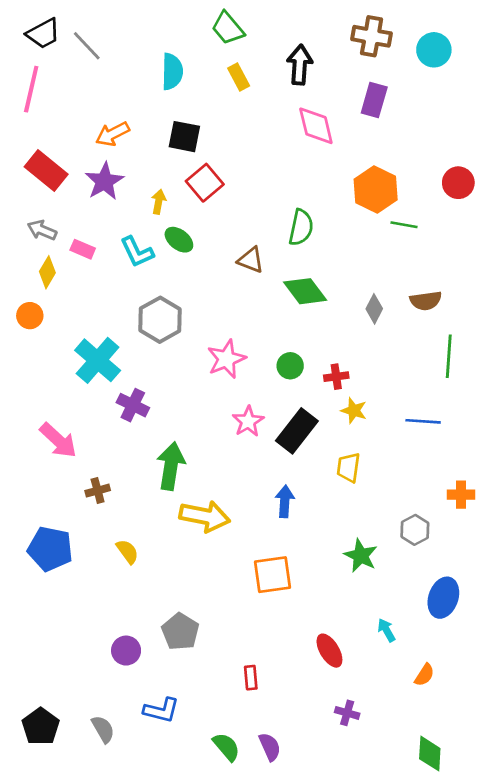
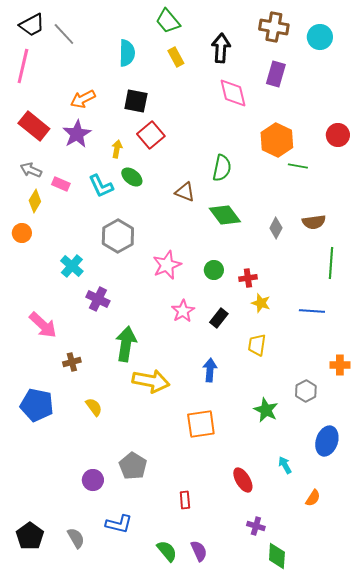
cyan cross: (98, 360) -> (72, 266), size x0.7
black rectangle: (297, 431) -> (219, 318), size x0.6
green diamond: (430, 754) -> (277, 556), moved

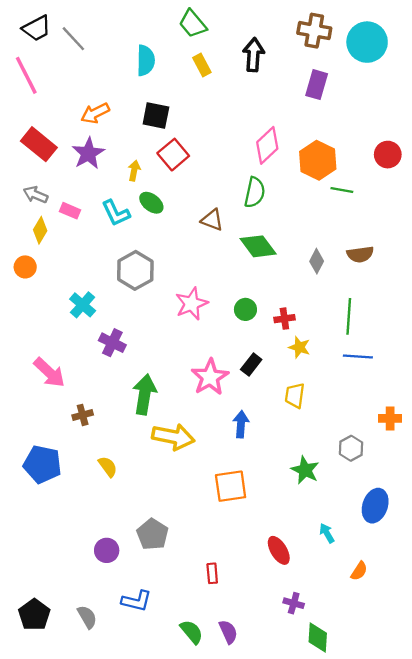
cyan circle: (320, 37) -> (367, 42), size x1.4
pink line: (23, 66) -> (26, 75), turned -40
pink diamond: (233, 93) -> (267, 145), moved, turned 60
green line: (331, 263) -> (349, 316), moved
pink star: (183, 311) -> (210, 377), moved, size x1.4

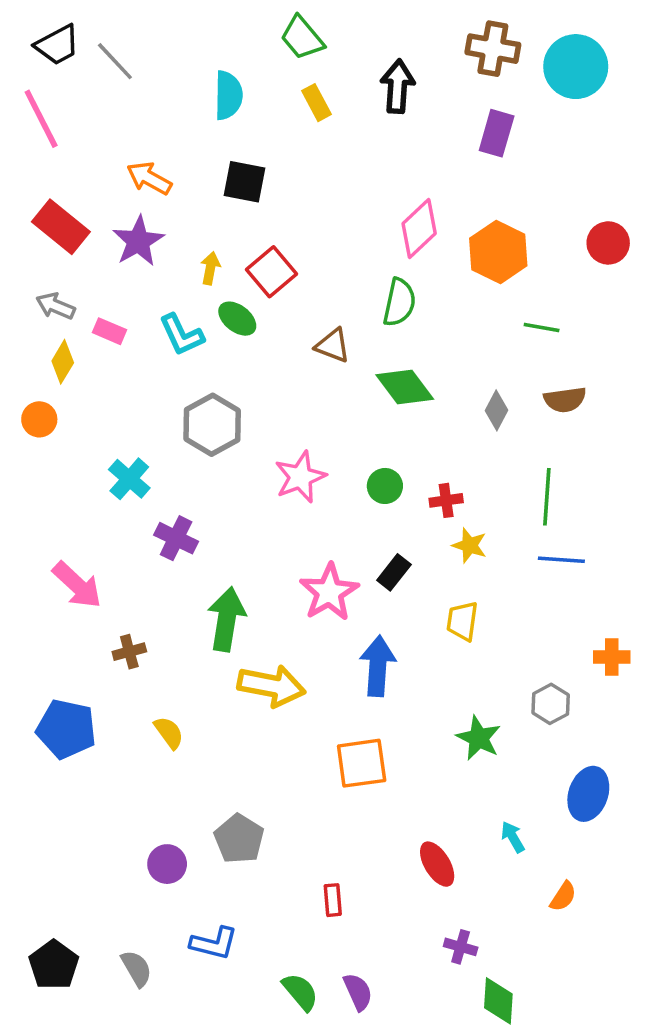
orange arrow: (95, 113) -> (149, 178), turned 56
red square: (173, 155) -> (272, 272), moved
green line: (342, 190) -> (542, 328), moved
blue arrow: (241, 424) -> (378, 666), size x1.4

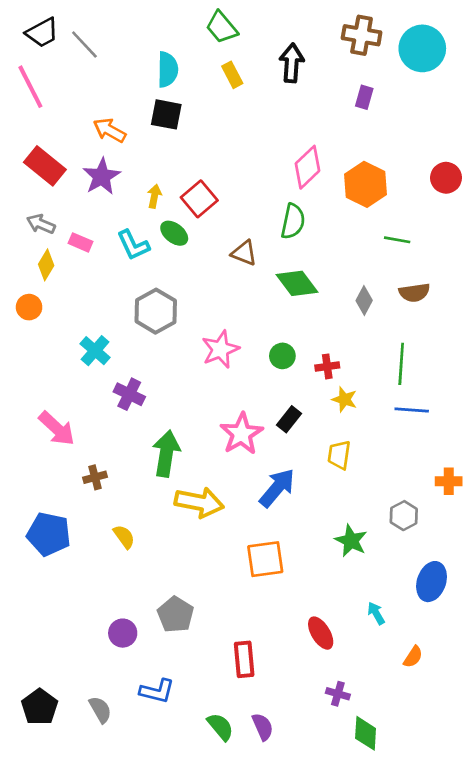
purple rectangle: (497, 133) -> (364, 97), size x0.7
black square: (245, 182) -> (166, 114), moved
blue arrow: (378, 666) -> (277, 488), turned 36
red rectangle: (333, 900) -> (244, 659), size x1.5

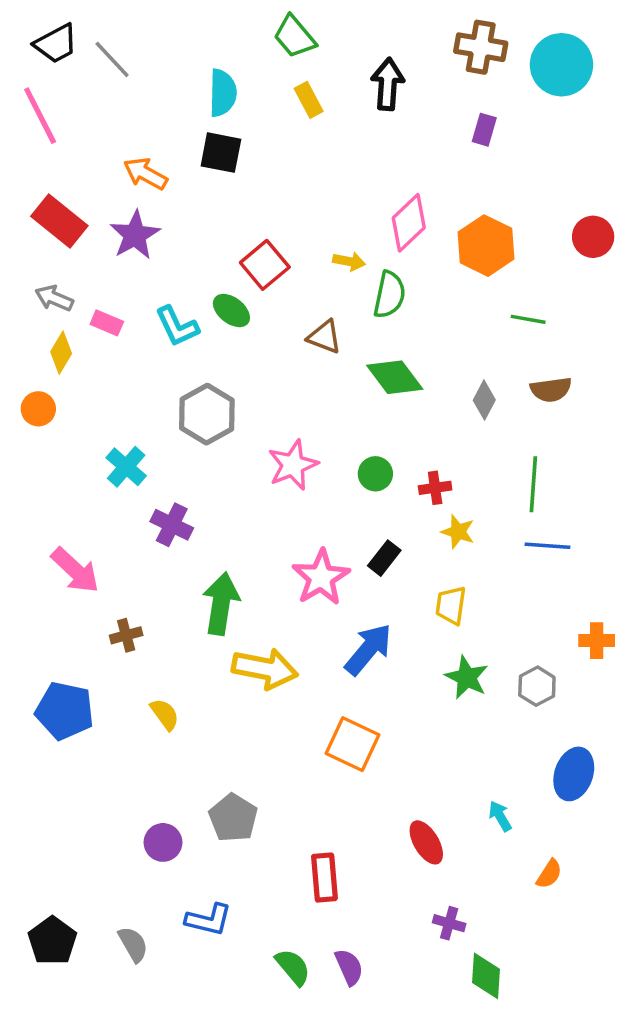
yellow arrow: (154, 196) -> (349, 261), moved, turned 90
green star: (351, 541) -> (467, 677), moved
orange square: (265, 559) -> (353, 744), turned 33

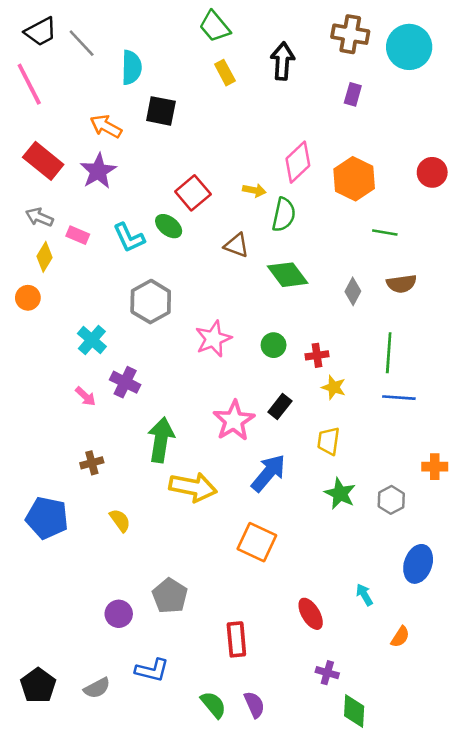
cyan semicircle: (223, 93) -> (131, 67), moved
pink arrow: (75, 570) -> (85, 396), moved, size x0.6
gray semicircle: (133, 944) -> (97, 688), turned 92

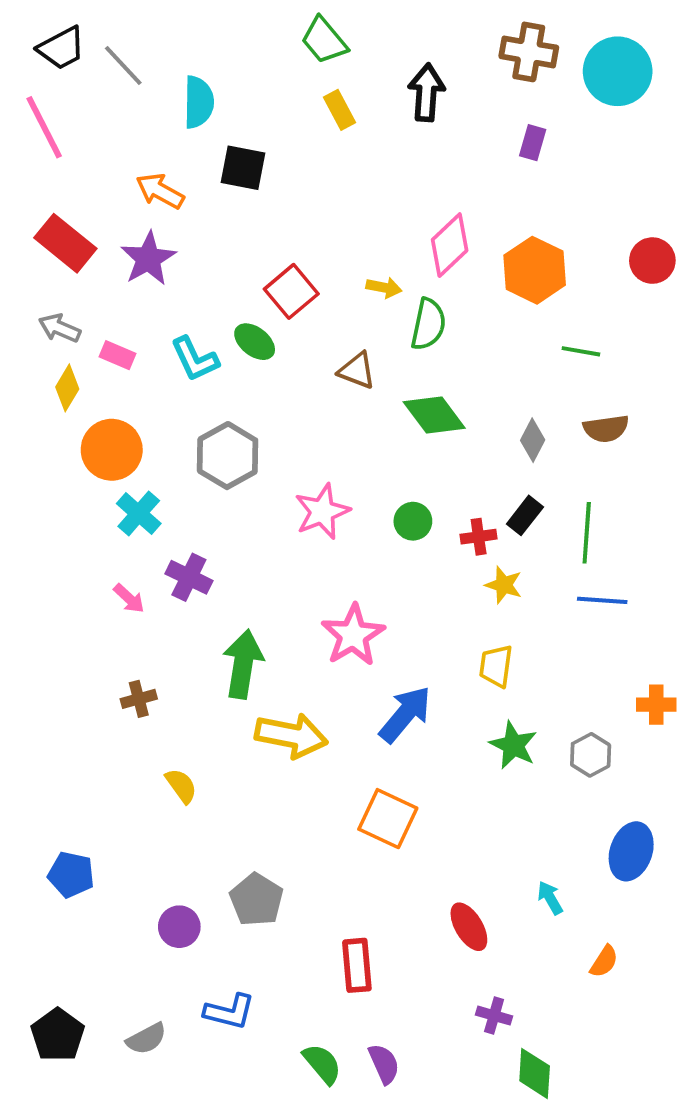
orange circle: (28, 298) -> (112, 450), moved, size x1.6
black rectangle: (280, 407) -> (525, 515), moved
blue pentagon: (47, 518) -> (71, 875), moved, size x0.7

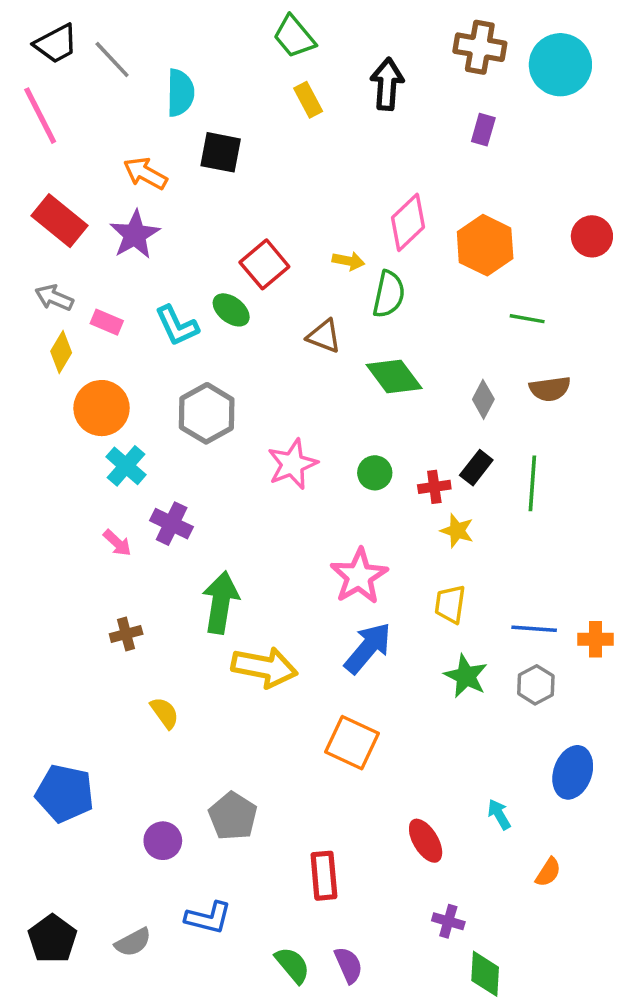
blue line: (602, 600) -> (534, 629), moved
pink star: (353, 635) -> (359, 576), moved
blue pentagon: (71, 875) -> (65, 793), size x1.4

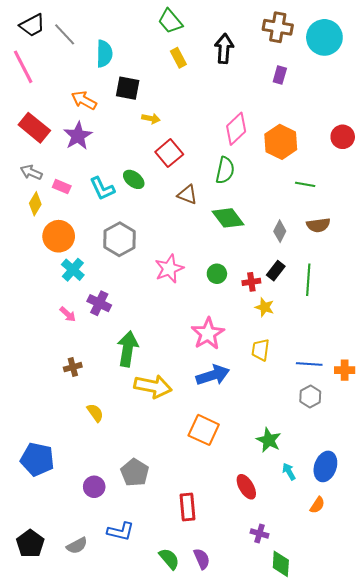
yellow arrow: (348, 261) -> (151, 119), moved
red square: (264, 264) -> (169, 153), moved
blue arrow: (368, 648) -> (213, 375), turned 32
green star: (466, 676) -> (269, 440), moved
blue ellipse: (573, 772) -> (325, 466), moved

